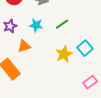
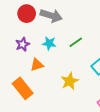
yellow star: (64, 54) -> (70, 81), moved

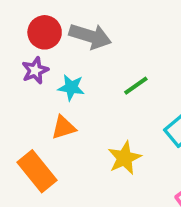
cyan star: (49, 43) -> (71, 88), moved
purple star: (23, 44) -> (35, 70), moved

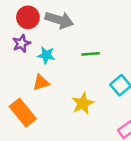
green line: (136, 86) -> (91, 54), turned 30

